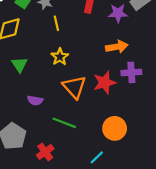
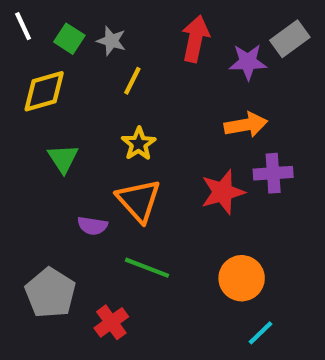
yellow line: (56, 23) -> (132, 81), turned 40
orange triangle: (74, 87) -> (139, 200), moved
cyan line: (97, 157) -> (261, 333), moved

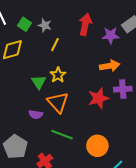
green triangle: (63, 158) -> (39, 82), moved
orange circle: (242, 278) -> (97, 146), moved

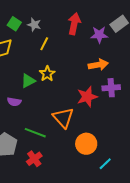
green triangle: (39, 82) -> (28, 81), turned 35
orange triangle: (58, 102) -> (63, 118), moved
purple semicircle: (36, 114) -> (14, 102), moved
green line: (62, 135) -> (35, 133), moved

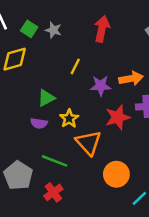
purple star: (99, 35) -> (101, 86), moved
yellow line: (44, 44) -> (75, 66), moved
yellow star: (47, 74) -> (69, 118), moved
purple semicircle: (14, 102) -> (39, 123), moved

